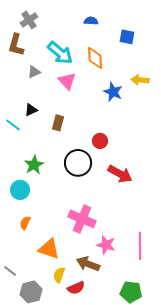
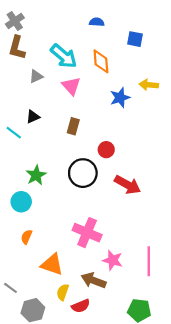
gray cross: (29, 20) -> (15, 21), moved
blue star: (113, 92) -> (120, 98), turned 30
brown rectangle: (58, 123) -> (73, 126), moved

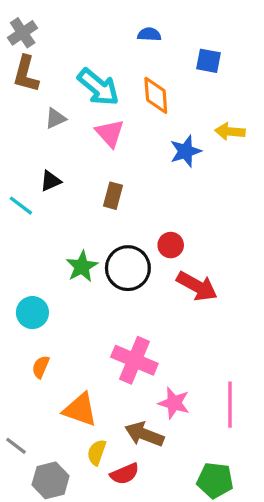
red circle: (106, 150) -> (171, 245), moved
green star: (36, 175) -> (82, 266), moved

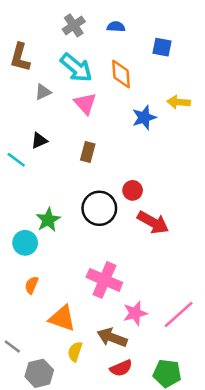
gray cross: (23, 33) -> (74, 25), moved
green star: (82, 266) -> (48, 220), moved
pink star: (174, 403) -> (135, 313), turned -30
pink line: (230, 405) -> (179, 314), turned 48
red semicircle: (125, 474) -> (121, 368), moved

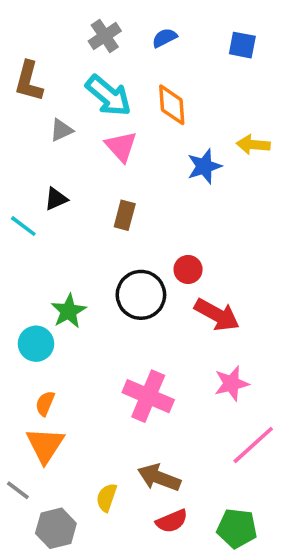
blue semicircle: (116, 27) -> (165, 38), turned -30
blue square: (162, 47) -> (242, 45), moved
pink star: (135, 313) -> (231, 384), moved
orange triangle: (62, 318) -> (45, 445), moved, turned 44

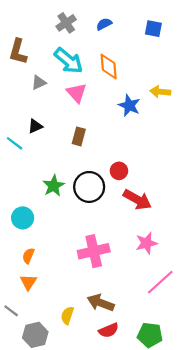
blue star: (204, 166) -> (129, 105), turned -30
green star: (69, 311) -> (54, 186), moved
pink cross: (148, 396) -> (94, 251), turned -36
orange triangle: (45, 445) -> (28, 282), size x0.7

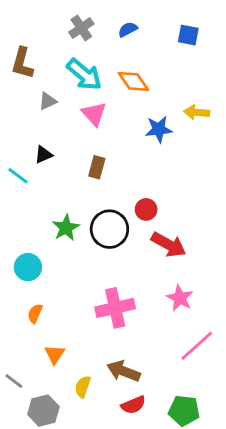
orange diamond: (109, 66) -> (133, 81), turned -30
blue star: (129, 105) -> (159, 129), turned -30
pink star: (146, 243) -> (180, 298), turned -30
orange triangle: (28, 282) -> (55, 354), moved

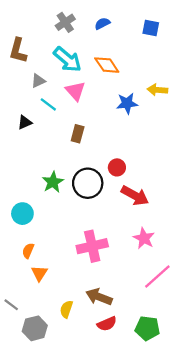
black triangle: (43, 155) -> (25, 122), moved
cyan line: (18, 176) -> (48, 104), moved
orange triangle: (55, 354) -> (39, 273), moved

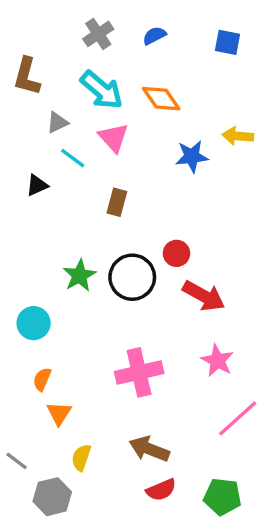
yellow semicircle: (66, 309) -> (81, 458), moved

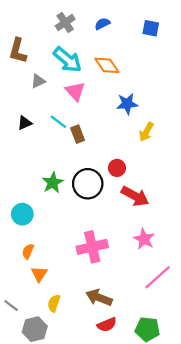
yellow arrow: (238, 136) -> (146, 132), moved, turned -66
cyan line: (73, 158) -> (58, 122), moved
brown rectangle: (117, 202) -> (78, 134), turned -36

